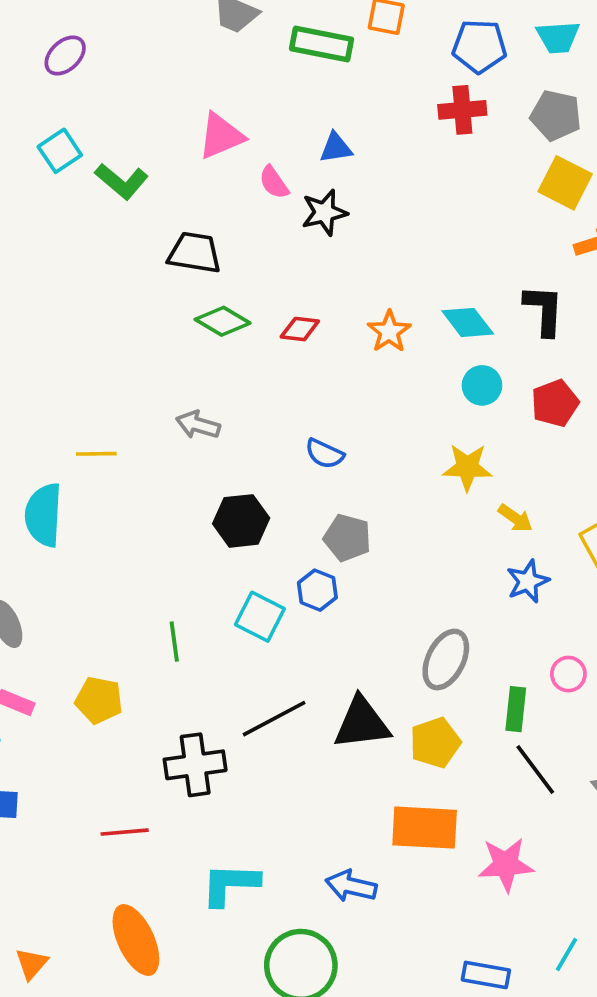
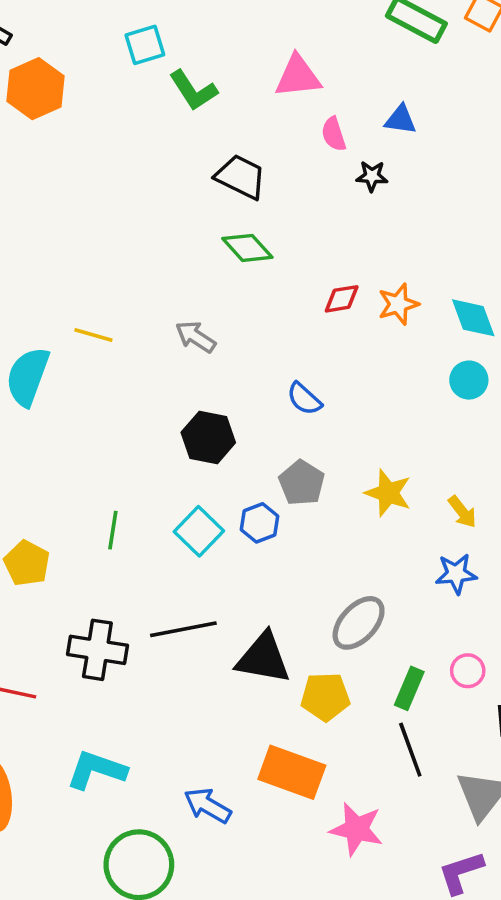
black star: (324, 212) -> (372, 176), size x0.7
red diamond: (300, 329) -> (342, 299), moved, turned -33
yellow star: (467, 467) -> (388, 493), moved

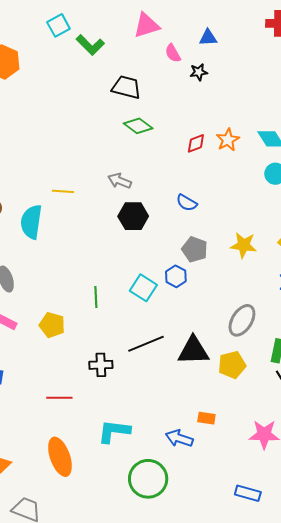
black hexagon: (208, 438) -> (133, 216), moved
black cross: (97, 650) -> (101, 365), size x0.7
orange rectangle: (292, 772) -> (206, 418), moved, size x0.5

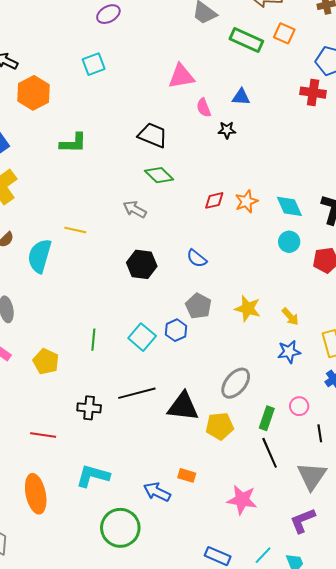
green L-shape: (90, 45) -> (73, 143), moved, turned -52
gray arrow: (120, 181) -> (135, 209), moved

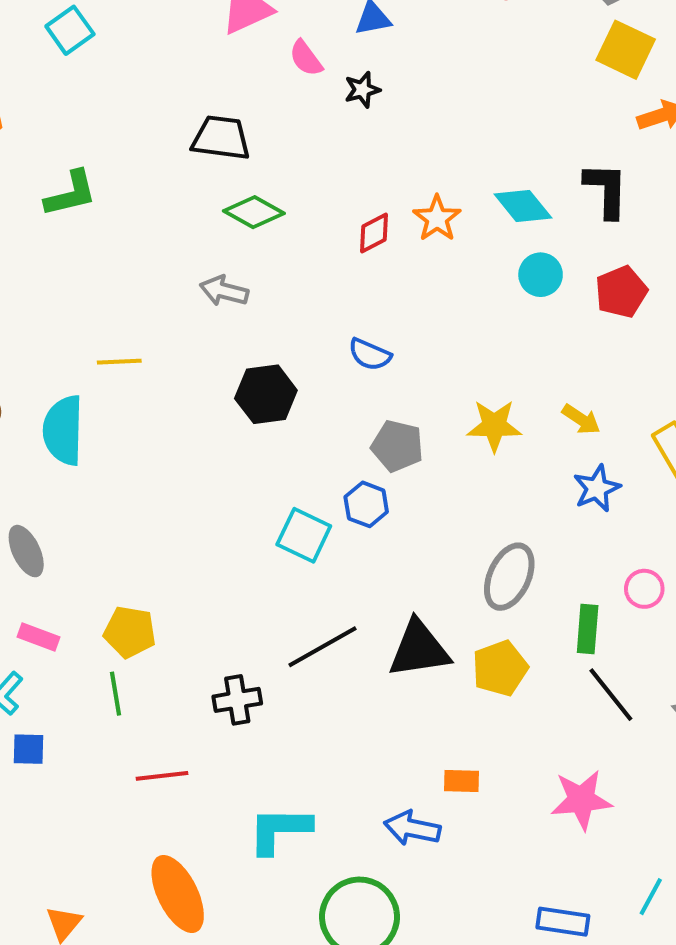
green line: (93, 340) -> (115, 694), moved

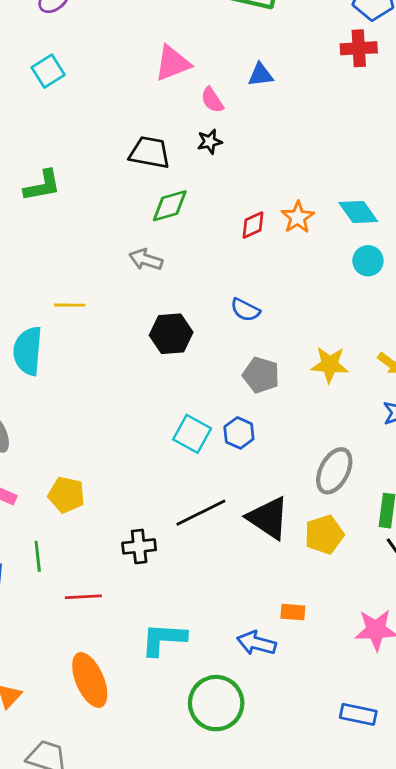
black star: (362, 90) -> (210, 142), moved
green diamond: (254, 212) -> (170, 206), turned -48
blue hexagon: (366, 504) -> (239, 433), moved
black triangle: (419, 649) -> (268, 518), turned 39
green line: (115, 694) -> (38, 556), moved

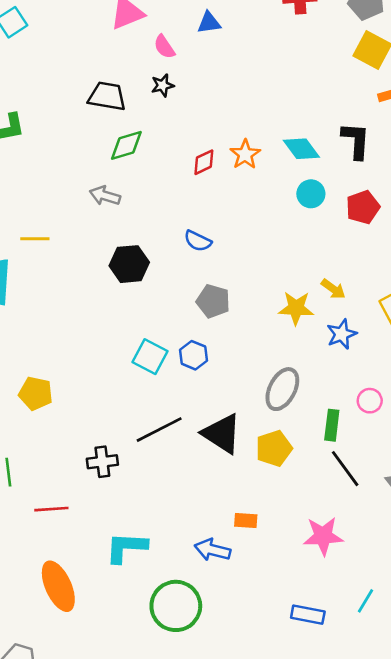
yellow star: (330, 365) -> (296, 308), moved
yellow pentagon: (66, 495) -> (36, 393), moved

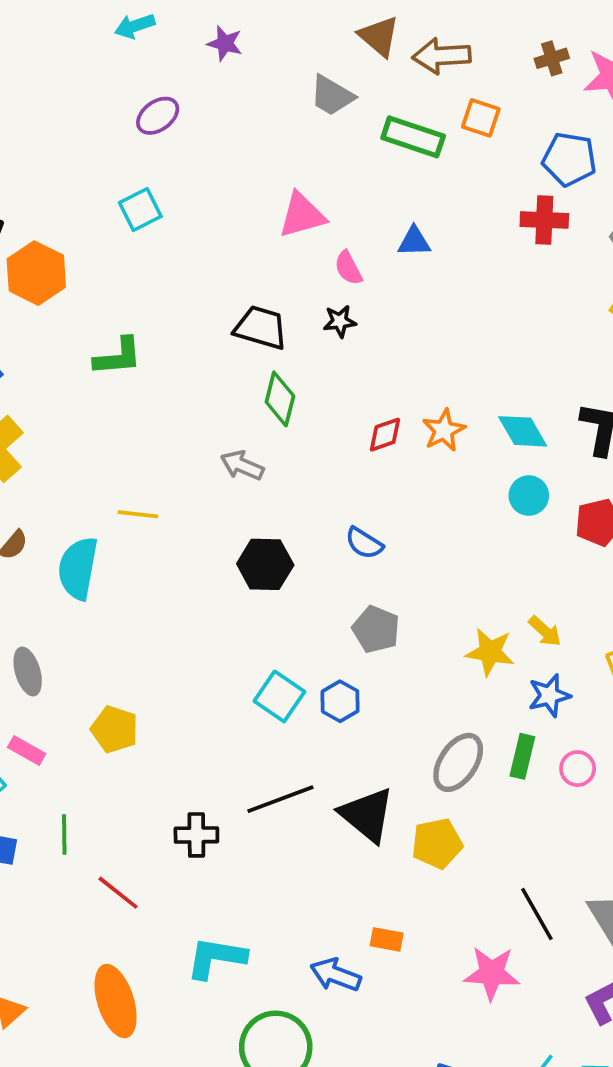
green diamond: (126, 145) -> (280, 399), turned -66
pink circle: (370, 401) -> (578, 769), moved
green rectangle: (332, 425) -> (522, 756), moved
black line: (345, 469) -> (537, 914), moved
red line: (51, 509) -> (118, 893), turned 36

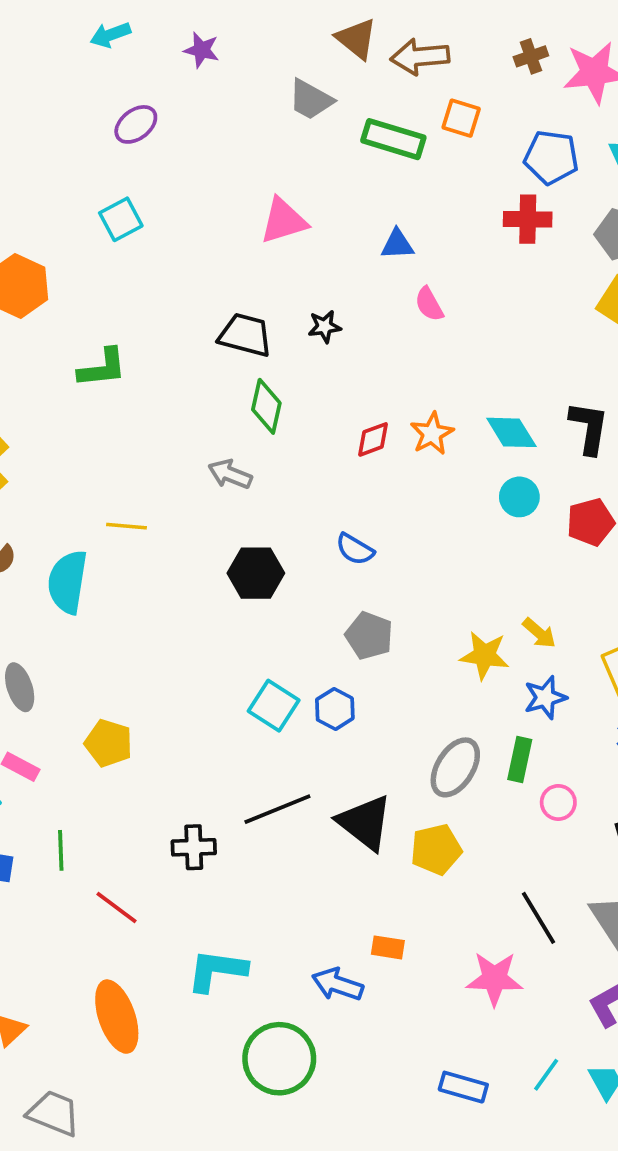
pink semicircle: (348, 268) -> (429, 304), moved
pink circle: (578, 769) -> (558, 802), moved

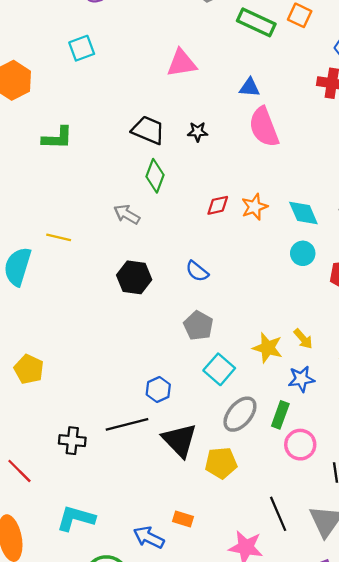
pink semicircle: (429, 304) -> (264, 127), size x1.8
cyan square: (274, 706) -> (219, 369), moved
blue hexagon: (335, 709) -> (158, 390), moved
pink circle: (558, 802) -> (300, 445), size x1.4

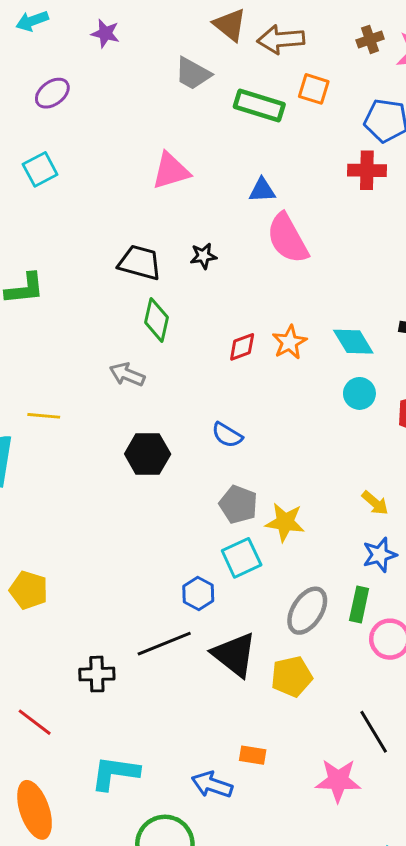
yellow star: (268, 348) -> (285, 522), moved
cyan square: (219, 369) -> (242, 558), moved, turned 32

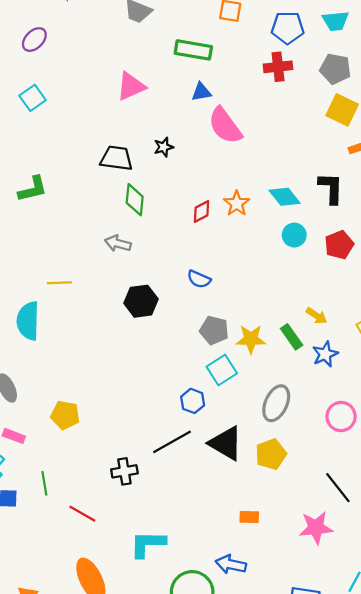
green rectangle: (259, 106) -> (193, 50), moved
green rectangle: (359, 604) -> (292, 337), moved, turned -40
blue arrow: (212, 785) -> (231, 564), moved

